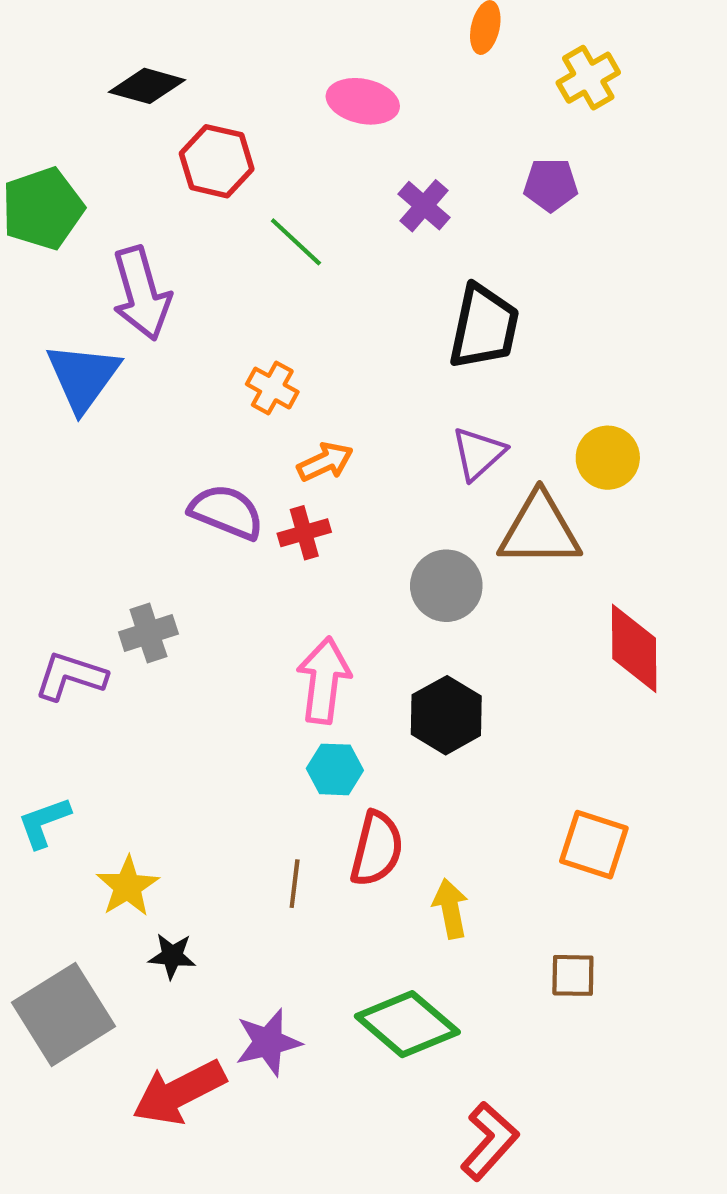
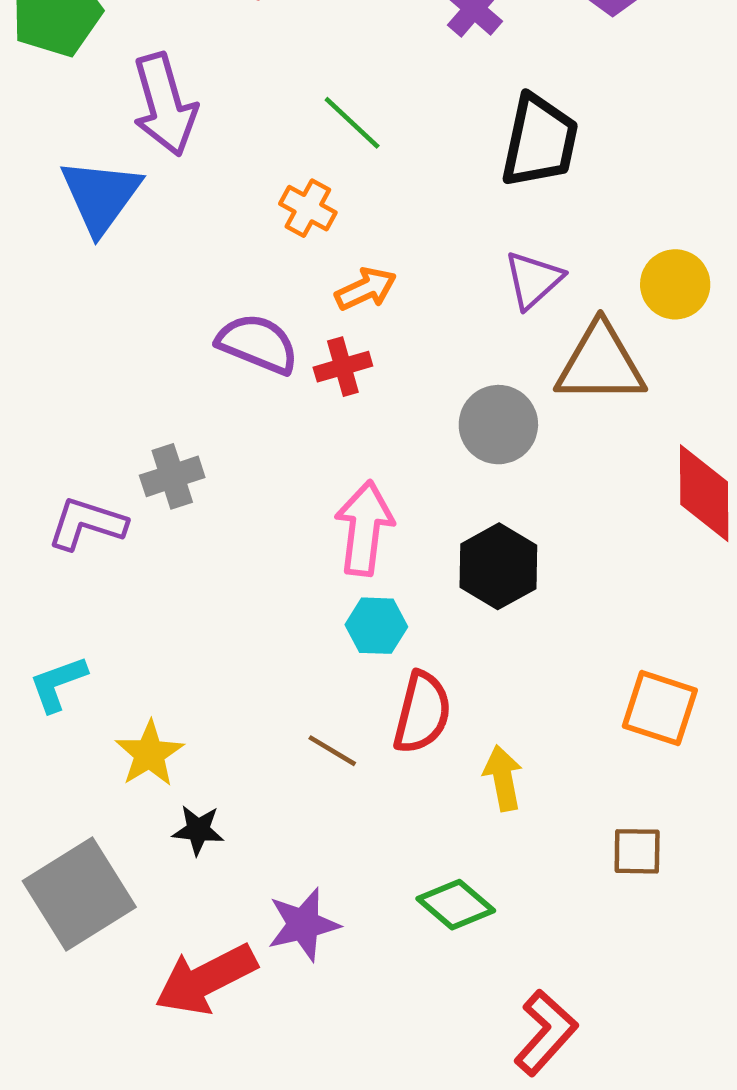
green line: (296, 242) -> (352, 123), moved
brown line: (295, 884) -> (332, 751), turned -66
green diamond: (407, 1024) -> (456, 905), size x0.7

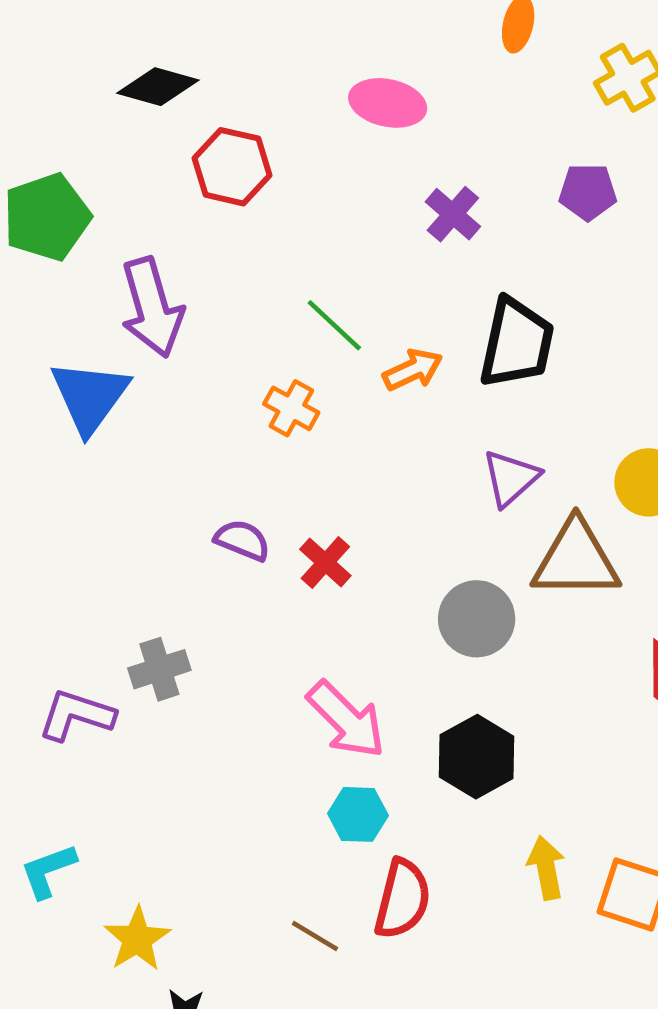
orange arrow: (366, 289) -> (413, 370), moved
purple semicircle: (258, 344) -> (242, 540), size x0.7
red cross: (343, 367) -> (325, 562), turned -32
pink arrow: (364, 528) -> (346, 720), turned 128
yellow arrow: (503, 778) -> (546, 868), moved

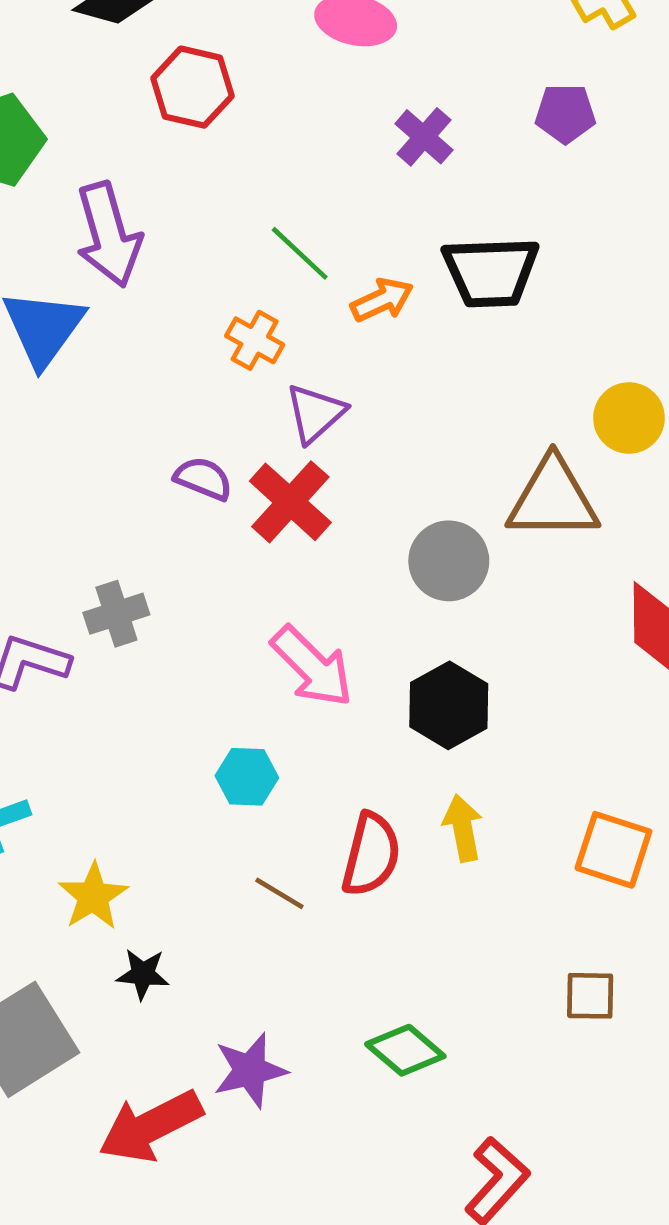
black trapezoid: (517, 343) -> (491, 272), turned 76
purple triangle: (511, 478) -> (315, 413), moved
red cross: (325, 562) -> (290, 502), size x1.5
cyan hexagon: (358, 814) -> (247, 777), moved
yellow arrow: (546, 868) -> (463, 828), moved

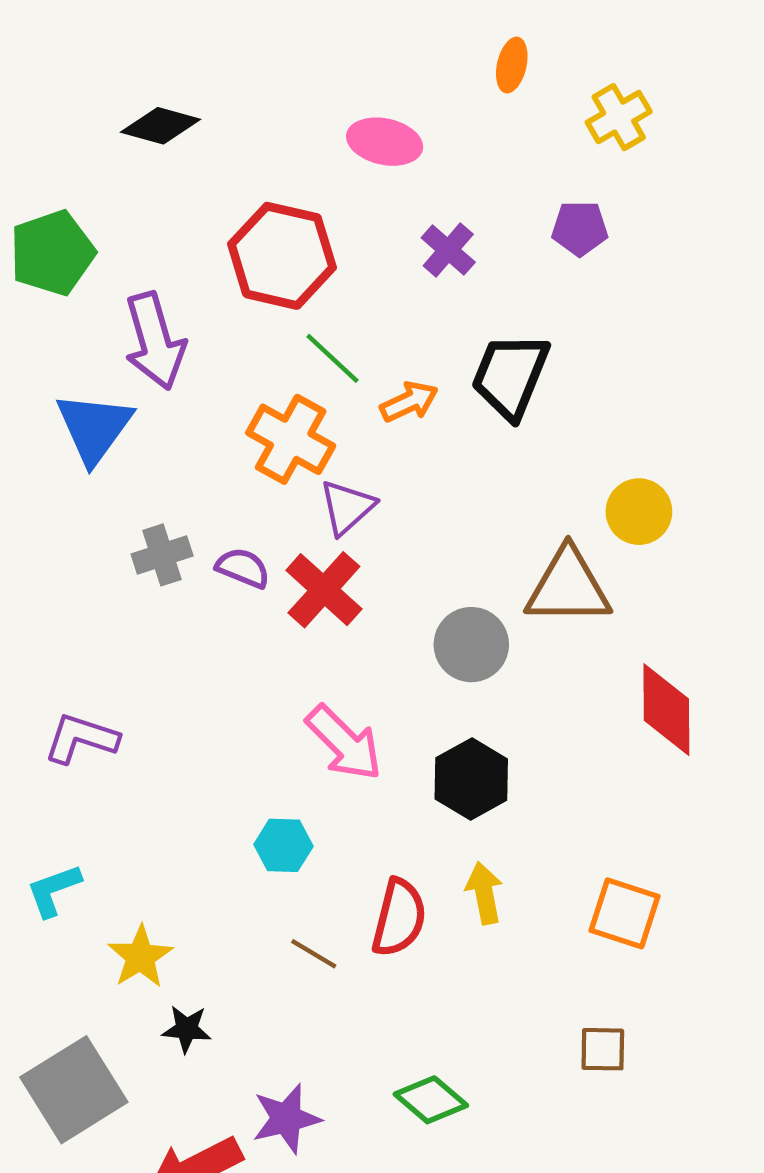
red hexagon: (192, 87) -> (282, 256), moved, size x1.4
black trapezoid: (491, 272) -> (510, 376), turned 114
orange cross: (255, 340) -> (291, 439), size x1.6
gray cross: (116, 614) -> (162, 555), moved

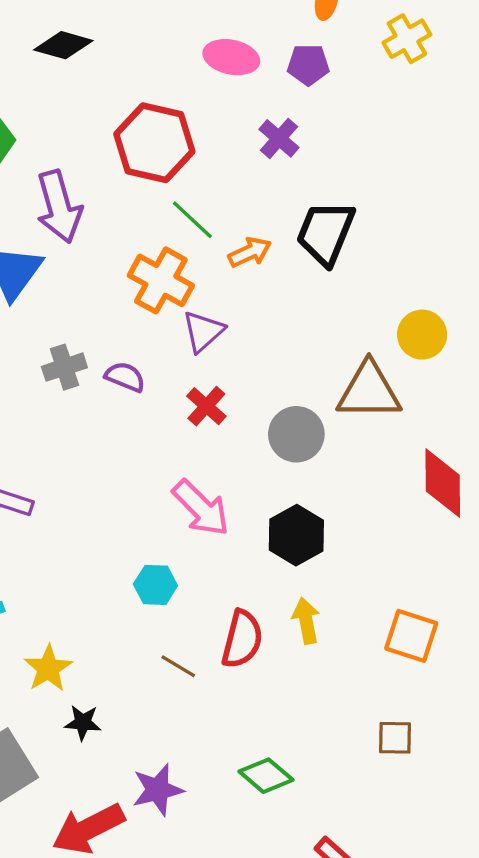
purple pentagon: (580, 228) -> (308, 65), moved
red cross: (324, 590) -> (206, 406), moved, size x0.7

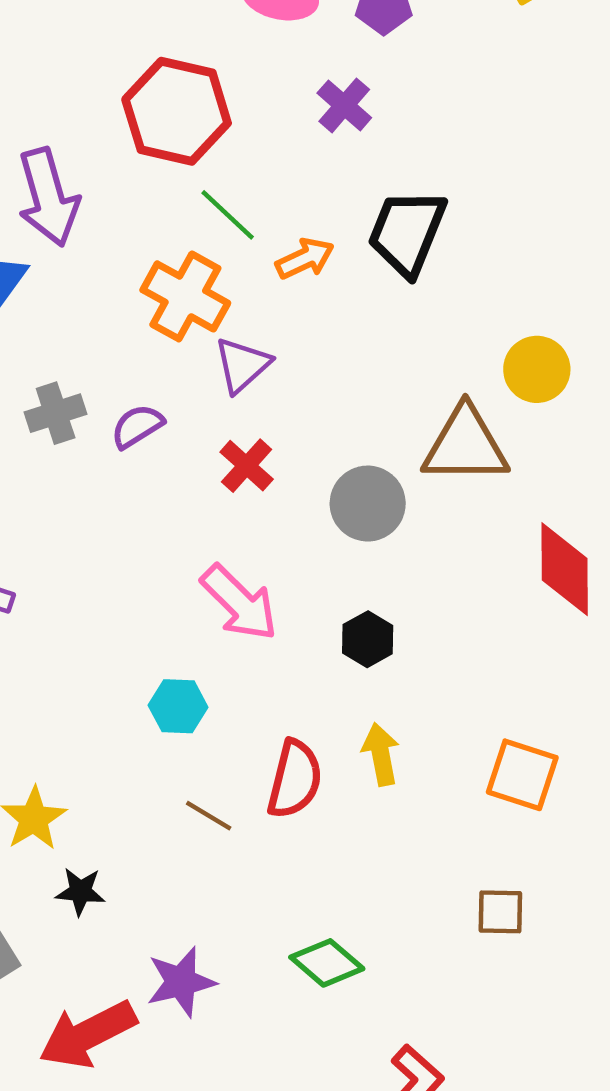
purple semicircle: (125, 377) -> (137, 426), turned -54
black hexagon: (296, 535) -> (368, 639), size x0.7

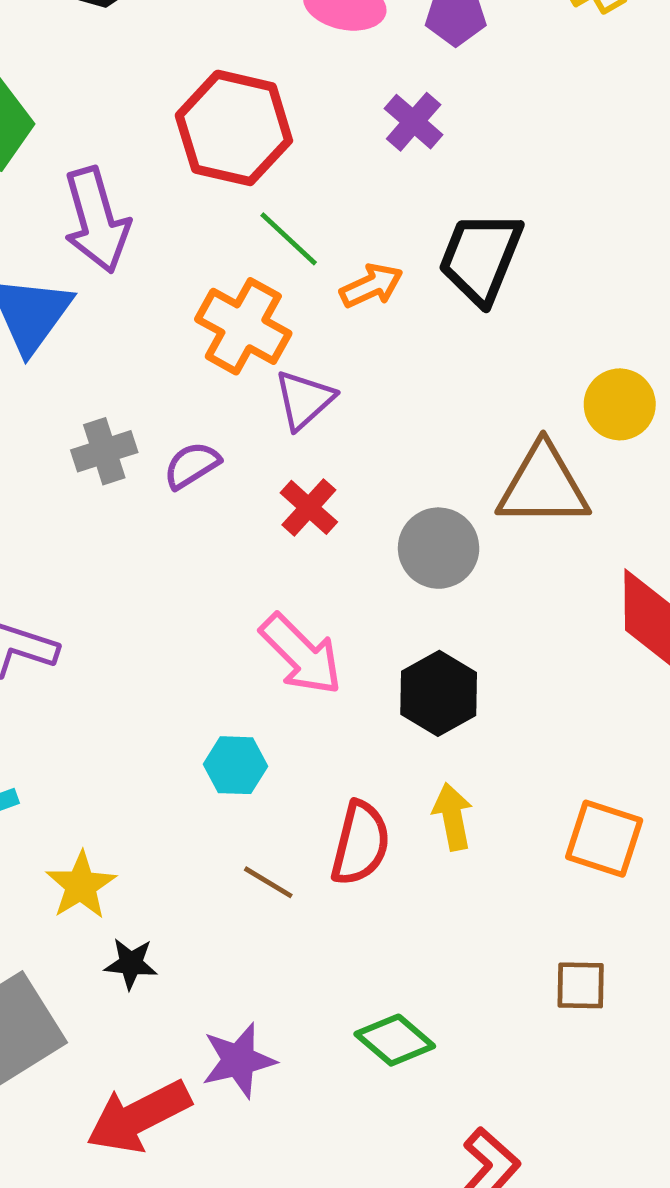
black hexagon: (368, 639) -> (439, 693), size x1.4

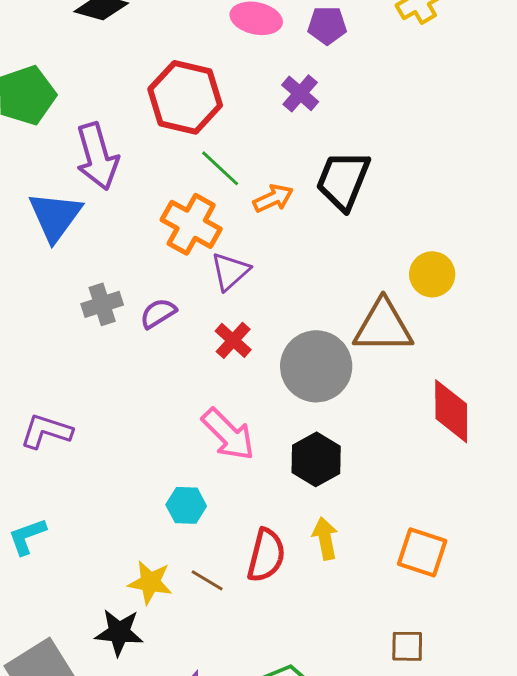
gray circle: (439, 548) -> (316, 366), size x1.4
yellow star: (81, 885) -> (150, 582), moved, turned -30
black star: (131, 964) -> (119, 632), size x1.4

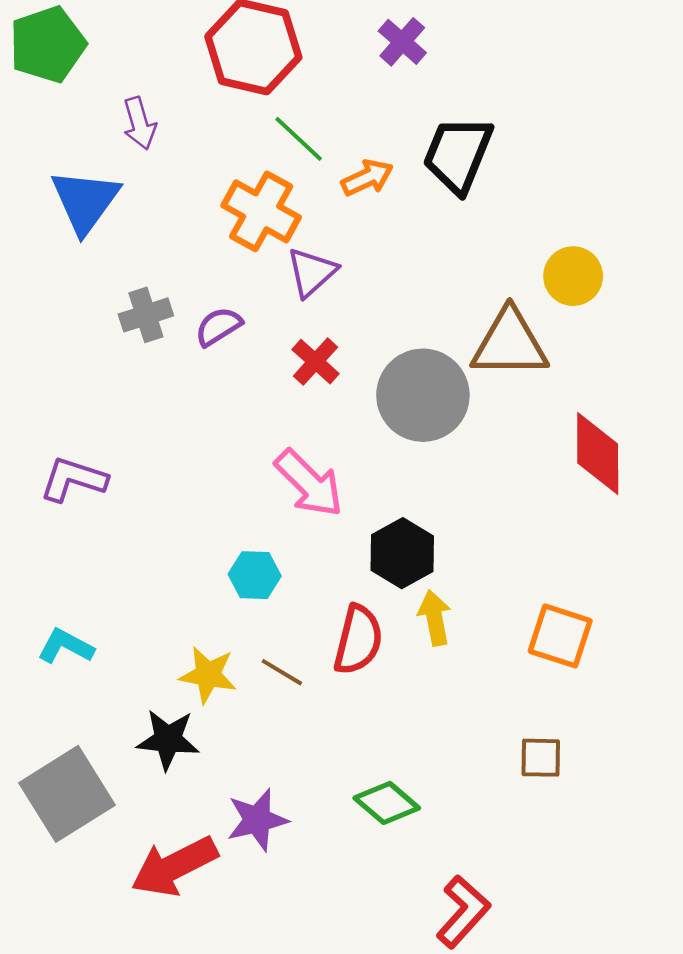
purple arrow: (97, 156) -> (139, 123), size x0.6
black hexagon: (316, 459) -> (402, 553), moved
cyan L-shape: (27, 536) -> (66, 646), moved, turned 48

